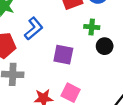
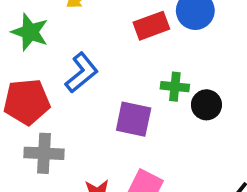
green cross: (92, 27) -> (175, 87), moved

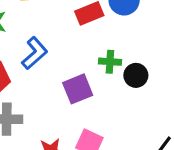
purple square: (134, 119) -> (78, 89), turned -32

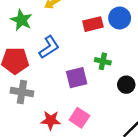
black circle: (136, 75) -> (126, 85), moved

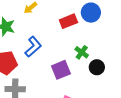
green cross: (103, 61) -> (82, 52), turned 32
black circle: (126, 85) -> (97, 67), moved

